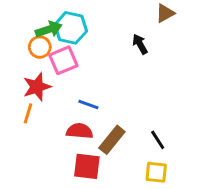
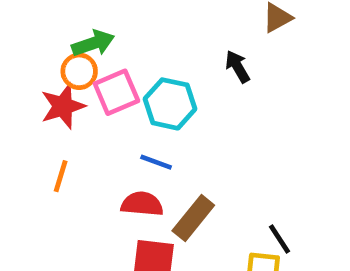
cyan hexagon: (71, 28) -> (170, 104), moved
red star: (37, 87) -> (63, 106), moved
black line: (158, 140) -> (279, 239), moved

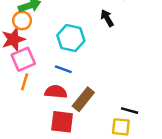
pink square: (116, 92) -> (23, 59), moved
orange line: (61, 176) -> (25, 82), moved
black line: (279, 239) -> (130, 111), turned -42

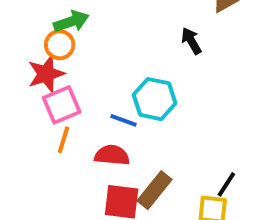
cyan hexagon: (71, 38) -> (155, 99), moved
brown rectangle: (83, 99) -> (155, 190), moved
black line: (130, 111) -> (226, 184), turned -72

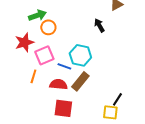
orange circle: (60, 45) -> (48, 27), moved
pink square: (62, 105) -> (44, 55), moved
brown rectangle: (155, 190) -> (80, 81), moved

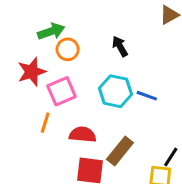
black arrow: (99, 25) -> (120, 46), moved
blue line: (64, 66) -> (147, 96), moved
brown rectangle: (80, 81) -> (120, 151), moved

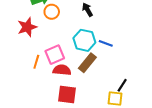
pink square: (62, 91) -> (55, 55), moved
brown rectangle: (120, 151) -> (87, 63), moved

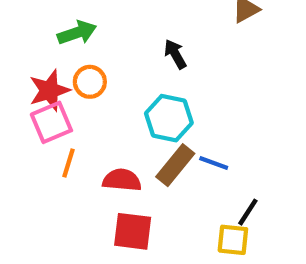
orange circle: (52, 12) -> (90, 82), moved
blue line: (106, 43) -> (214, 163), moved
pink square: (55, 55) -> (51, 122), moved

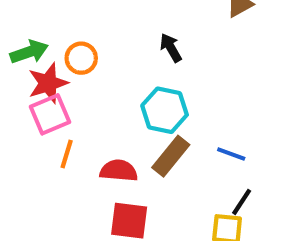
green arrow: (77, 33) -> (29, 52), moved
orange circle: (90, 82) -> (81, 58), moved
blue line: (214, 163) -> (231, 154), moved

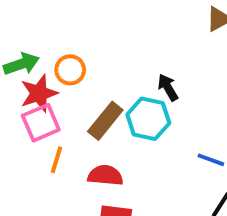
black arrow: (171, 48) -> (168, 87), moved
brown rectangle: (171, 156) -> (105, 121), moved

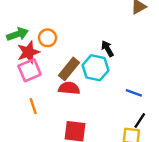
orange line: (56, 160) -> (33, 106), moved, turned -35
red semicircle: (105, 175) -> (69, 88), moved

